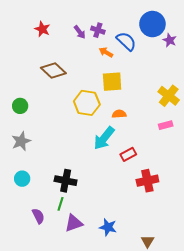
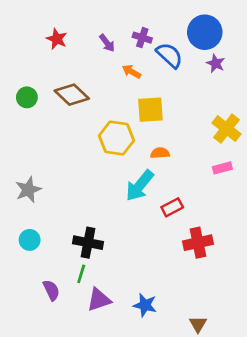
purple cross: (98, 30) -> (142, 38), moved
purple star: (170, 40) -> (216, 63), moved
orange arrow: (106, 52) -> (131, 72), moved
green circle: (20, 106) -> (27, 97), moved

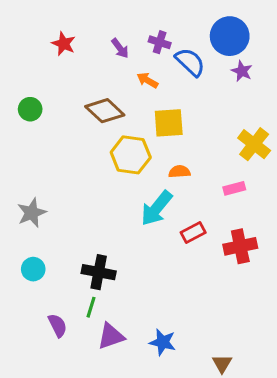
brown diamond: (72, 95) -> (105, 111), moved
pink rectangle: (222, 168) -> (234, 188), moved
red cross: (198, 243) -> (240, 246), moved

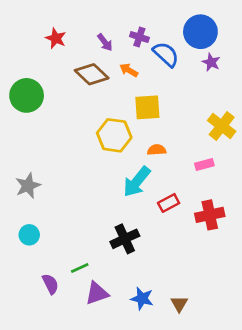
green circle: (30, 109) -> (27, 95), size x1.6
brown diamond: (105, 111) -> (92, 74), moved
black cross: (99, 272) -> (125, 239), moved, turned -36
green line: (91, 307) -> (80, 268), turned 48
brown triangle: (222, 364) -> (179, 304), moved

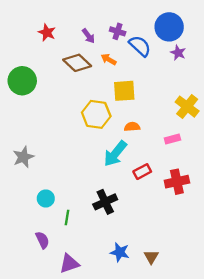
cyan circle: (29, 235) -> (46, 198), moved
green line: (80, 268) -> (67, 218), moved, turned -56
purple triangle: (97, 293) -> (69, 264), moved

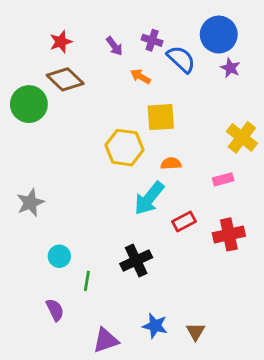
red star: (47, 33) -> (61, 42), turned 30
brown diamond: (77, 63) -> (65, 79), moved
purple triangle: (69, 264) -> (106, 340), moved

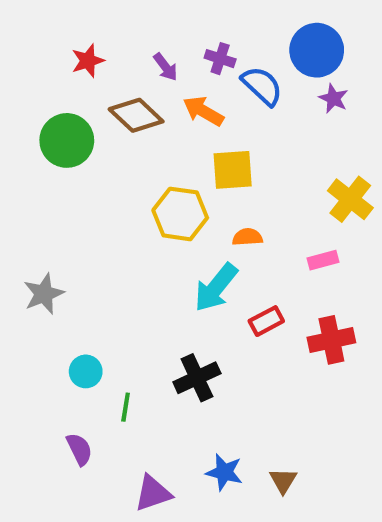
orange arrow: (140, 77) -> (203, 111), size x1.4
brown diamond: (65, 79) -> (136, 115), moved
green circle: (29, 104) -> (67, 140), moved

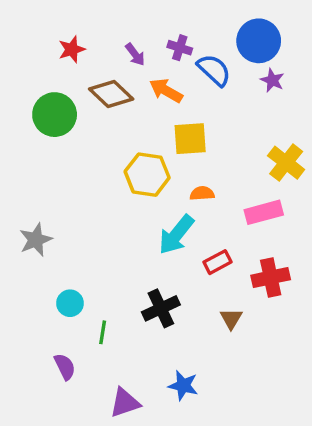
pink rectangle: (323, 260) -> (264, 212), size x1.5
brown triangle: (283, 481) -> (231, 319), moved

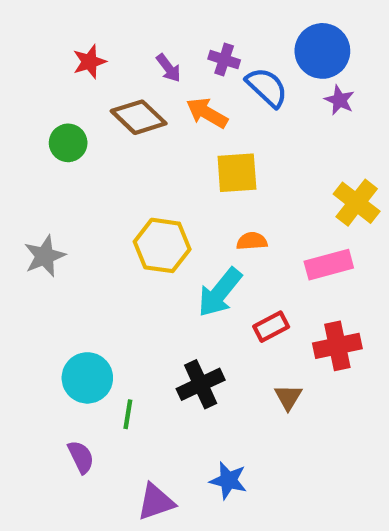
green circle: (55, 115) -> (68, 143), size x0.7
yellow hexagon: (147, 175) -> (162, 245), moved
gray star: (36, 240) -> (45, 256), moved
cyan circle: (70, 303) -> (87, 378), size x1.5

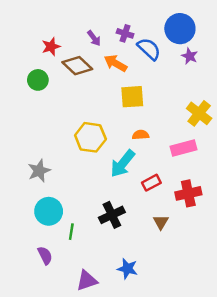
red star: (89, 62) -> (51, 47), moved
gray star: (45, 256) -> (39, 171), moved

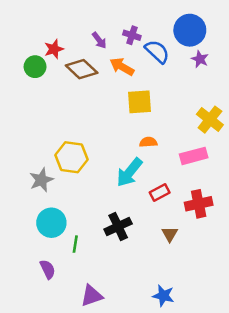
green circle: (38, 80) -> (35, 67), moved
yellow hexagon: (90, 137) -> (72, 157), moved
blue star: (127, 269) -> (163, 296), moved

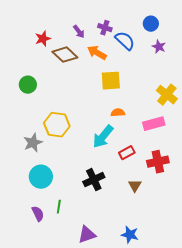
blue circle: (190, 30) -> (151, 24), size x0.6
green circle: (35, 67) -> (28, 85), moved
green line: (75, 244) -> (59, 207), moved
purple triangle: (92, 296) -> (87, 235), moved

